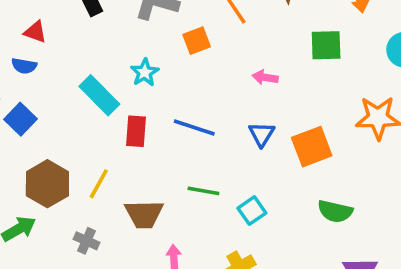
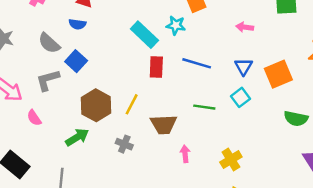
cyan star: (145, 73) -> (176, 25), moved, turned -30
cyan rectangle: (99, 95) -> (144, 35), moved
cyan square: (252, 211) -> (241, 97), moved

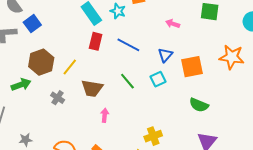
green line: (204, 107) -> (127, 81), turned 30
yellow cross: (231, 159) -> (153, 136), moved

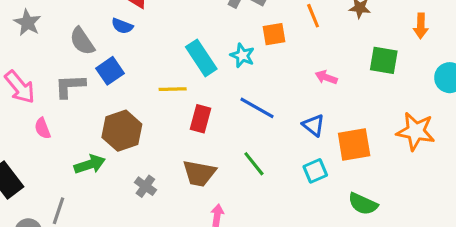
red rectangle: (96, 41) -> (200, 119), moved
blue triangle: (165, 55) -> (314, 125), turned -35
yellow line: (70, 67) -> (173, 89), moved, turned 48
cyan square: (158, 79) -> (315, 171), moved

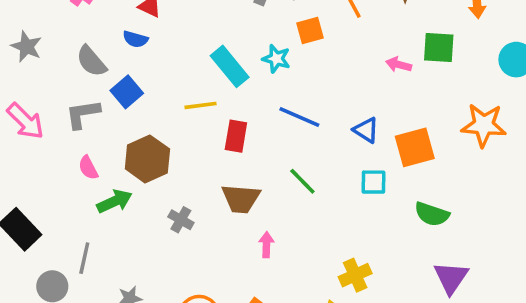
pink arrow: (326, 77) -> (399, 65), moved
pink semicircle: (43, 128) -> (88, 168), moved
cyan square: (315, 171) -> (373, 182), turned 30

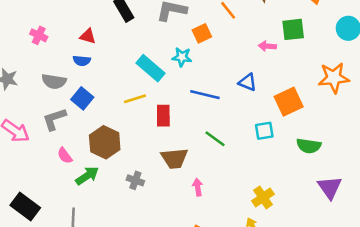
gray semicircle: (91, 61) -> (54, 81), turned -30
blue triangle: (366, 130) -> (248, 82), moved

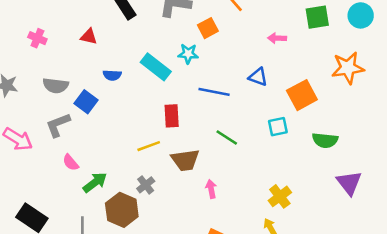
green square: (293, 29) -> (317, 17), moved
blue semicircle: (82, 61) -> (112, 75), moved
yellow line: (135, 99) -> (149, 146), moved
brown hexagon: (105, 142) -> (122, 210), moved
gray cross: (135, 180) -> (146, 185), turned 35

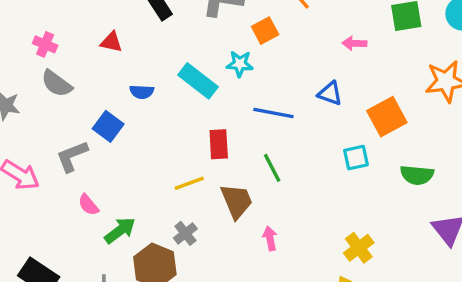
gray semicircle: (56, 86) -> (57, 84), moved, turned 30
green line: (227, 137) -> (272, 168), moved, turned 30
brown trapezoid: (185, 160) -> (237, 201), turned -104

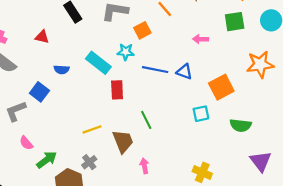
blue line: (273, 113) -> (155, 70), moved
red rectangle: (219, 144) -> (117, 90), moved
yellow cross: (359, 248) -> (202, 172), turned -30

